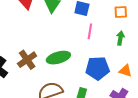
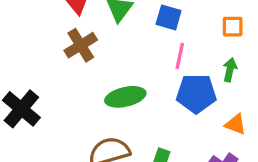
brown cross: (27, 60) -> (81, 45), moved
blue pentagon: (98, 68) -> (196, 94), moved

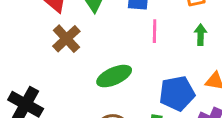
blue pentagon: (196, 94) -> (177, 93), moved

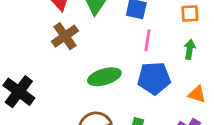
blue pentagon: (177, 93) -> (154, 78), moved

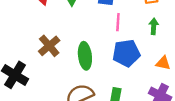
brown cross: (65, 36) -> (49, 46), moved
green ellipse: (104, 77) -> (85, 56), turned -75

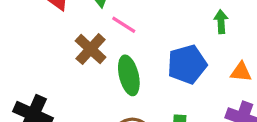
pink line: (118, 22) -> (124, 25), moved, turned -54
brown cross: (49, 46) -> (91, 49), moved

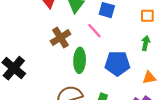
pink line: (124, 25) -> (94, 31), moved
orange triangle: (241, 72) -> (149, 78), turned -32

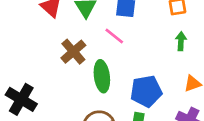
blue pentagon: (117, 64) -> (146, 91), moved

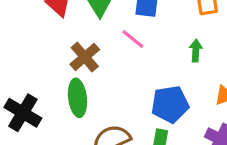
green arrow: (181, 41) -> (196, 51), moved
green ellipse: (102, 76) -> (77, 98), moved

